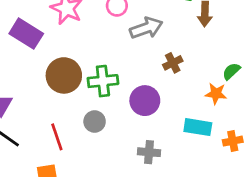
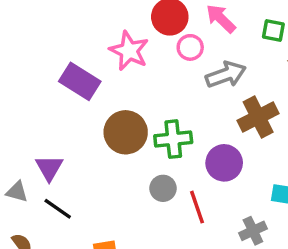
brown cross: (173, 63) -> (258, 117), size x1.6
red line: (57, 137) -> (197, 207), moved
gray cross: (149, 152) -> (253, 231), moved, turned -30

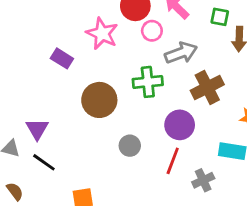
purple rectangle: (80, 81) -> (62, 58), size x0.7
green cross: (173, 139) -> (148, 82), moved
red line: (197, 207) -> (173, 161), moved, turned 40

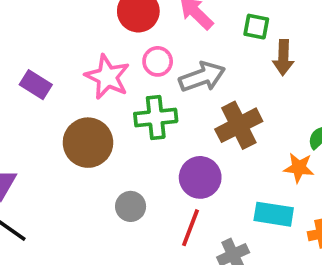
pink circle: (152, 31) -> (158, 61), moved
pink star: (102, 34) -> (107, 77), moved

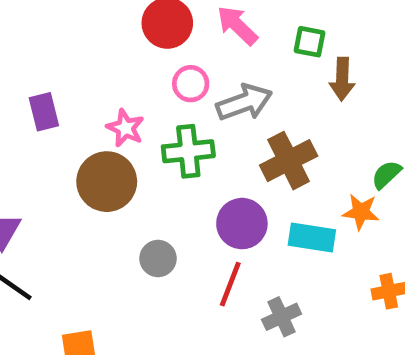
pink star: (107, 77) -> (125, 128), moved, size x0.7
purple rectangle: (36, 85) -> (44, 112), turned 44
cyan rectangle: (274, 214) -> (312, 238), moved

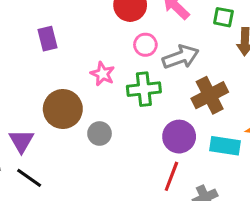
purple rectangle: (44, 112) -> (48, 39), moved
brown circle: (107, 182) -> (63, 109), moved
gray circle: (158, 259) -> (100, 133), moved

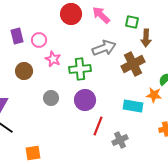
pink circle: (145, 45) -> (39, 40), moved
brown cross: (210, 95) -> (133, 64), moved
brown circle: (63, 109) -> (24, 71), moved, size x0.7
purple circle: (179, 137) -> (85, 100), moved

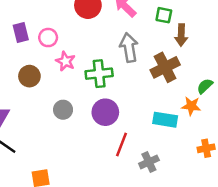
gray arrow: (104, 48) -> (129, 47), turned -80

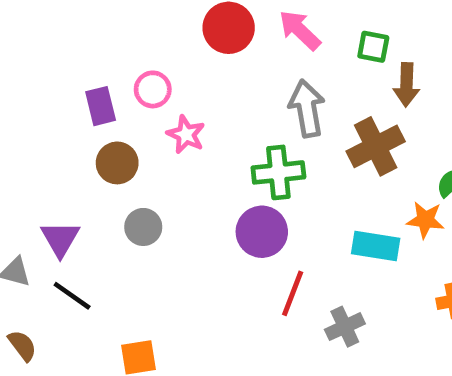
purple rectangle: (21, 33) -> (101, 106), moved
green cross: (99, 74) -> (278, 172), moved
gray circle: (63, 110) -> (143, 227), moved

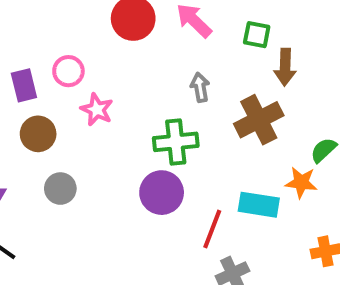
gray arrow: (307, 108) -> (200, 87), size x0.6
red line: (293, 293) -> (212, 229), moved

